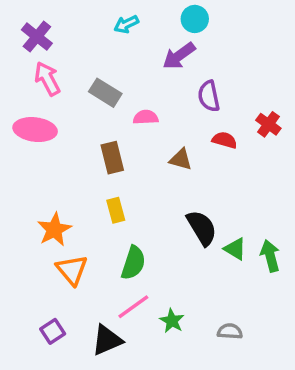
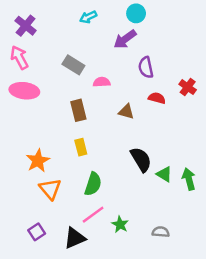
pink arrow: (47, 79) -> (19, 58), moved

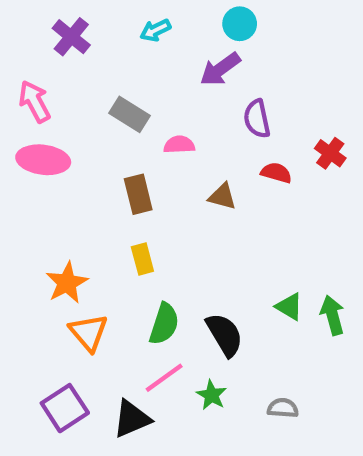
purple cross: (26, 26) -> (71, 37), moved
black semicircle: (141, 159) -> (225, 335), moved
purple square: (37, 232) -> (65, 408), size x1.5

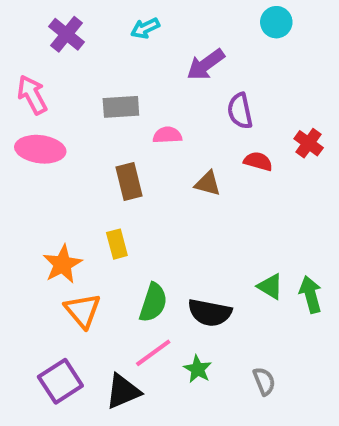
cyan circle: (240, 24) -> (276, 22), moved
gray rectangle: (130, 114) -> (121, 107), turned -36
yellow rectangle: (142, 259) -> (117, 244), moved
black semicircle: (225, 335) -> (210, 313), turned 132
gray semicircle: (283, 408) -> (264, 381), turned 64

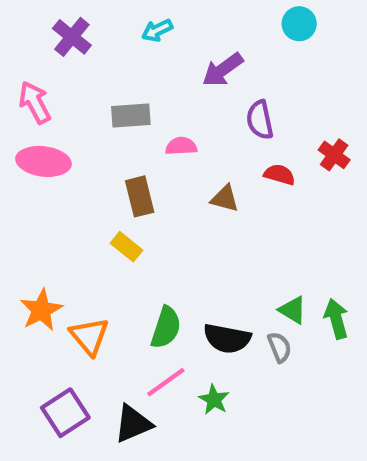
yellow rectangle: (117, 244) -> (127, 247), moved, turned -36
orange star: (62, 264) -> (41, 310), moved
gray semicircle: (264, 381) -> (279, 347), moved

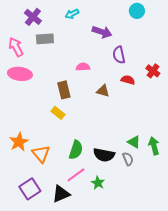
purple arrow: (223, 70) -> (102, 32), turned -126
gray rectangle: (131, 116) -> (45, 39), moved

